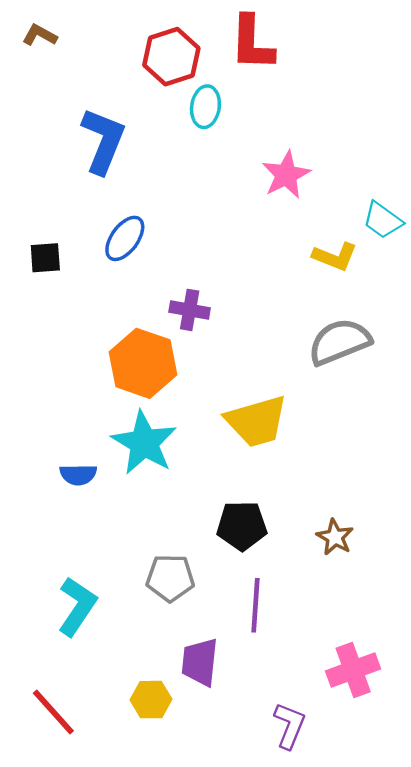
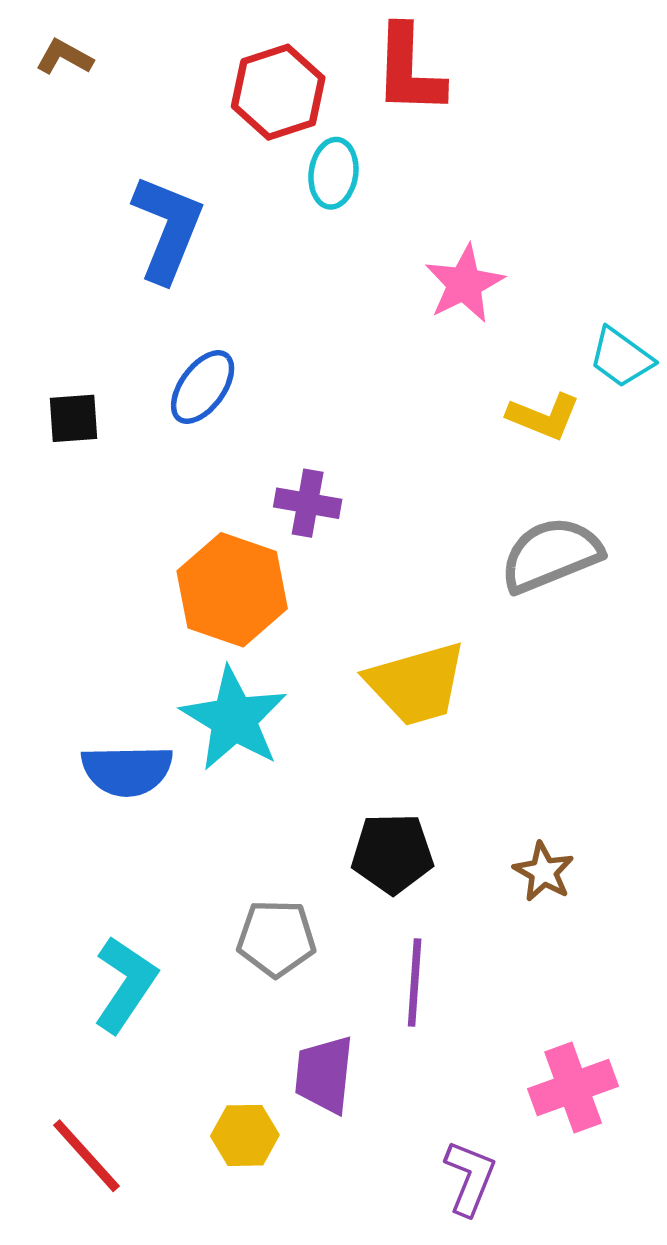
blue semicircle: (78, 475) -> (127, 770), size x1.5

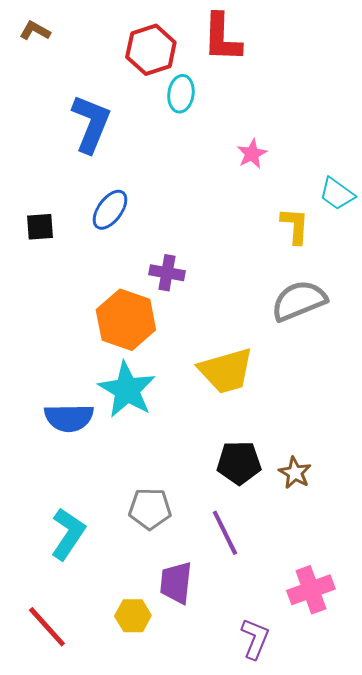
pink star: (464, 284) -> (252, 154), size x0.7
yellow L-shape: (544, 417) -> (295, 226), turned -108
black pentagon: (392, 853) -> (239, 463), moved
purple line: (415, 982) -> (225, 533), turned -30

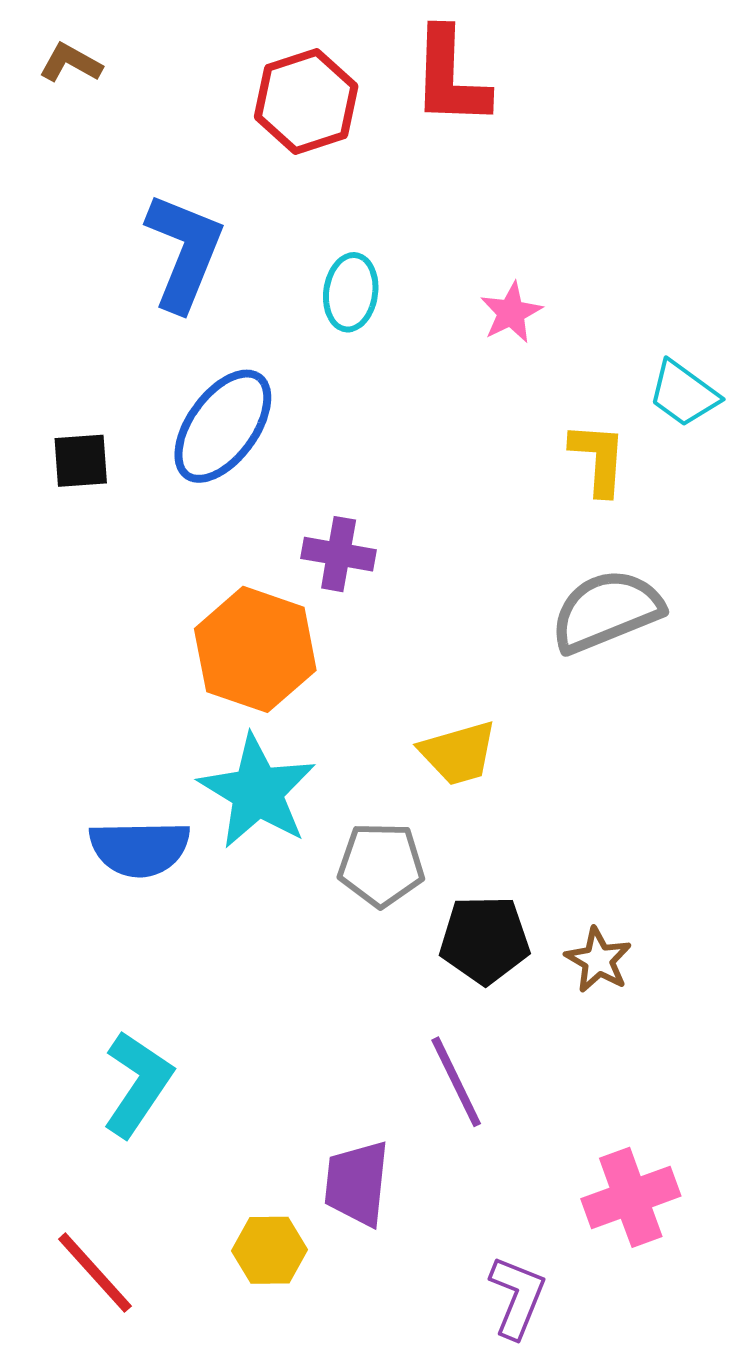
cyan ellipse: (181, 94) -> (351, 292), moved
blue ellipse: (110, 210) -> (223, 426), size x1.4
yellow trapezoid: (226, 371) -> (458, 753), size x0.7
gray pentagon: (150, 509) -> (381, 865), moved

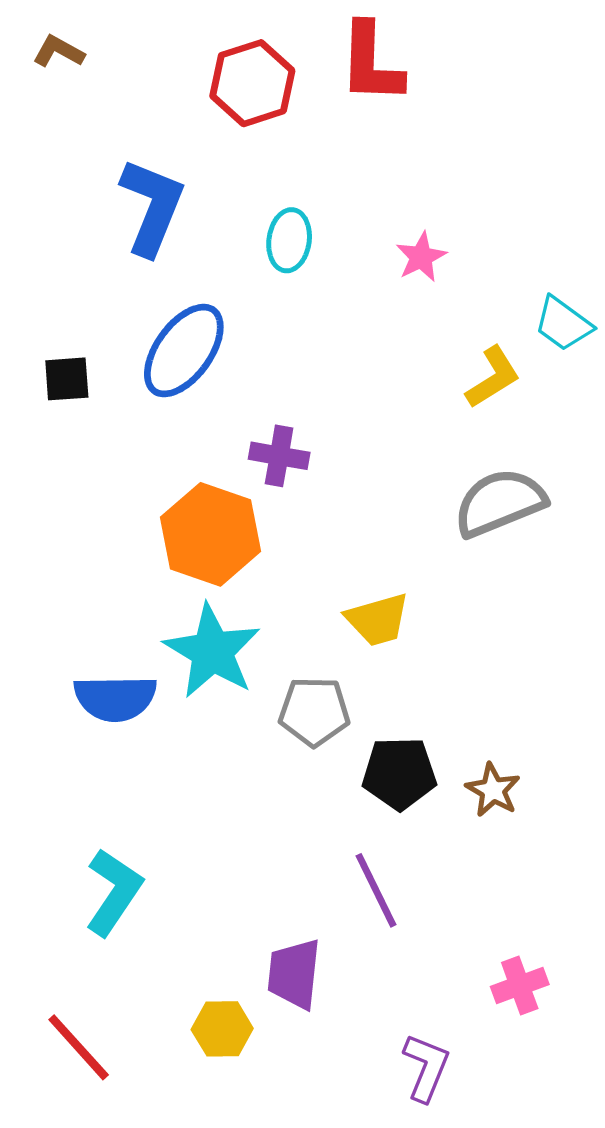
yellow L-shape: (598, 459) -> (493, 377), turned 54
pink cross: (631, 1197) -> (520, 986), size x0.7

